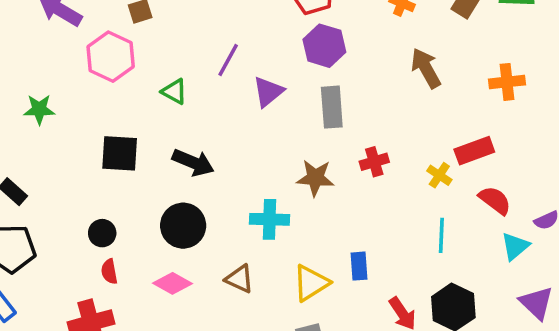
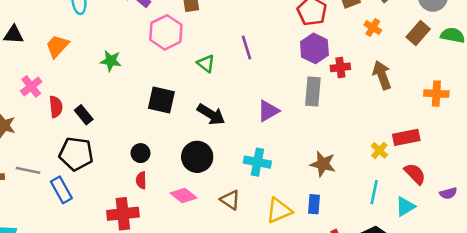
purple line: (228, 60) -> (246, 48), turned -55
purple triangle: (268, 92) -> (268, 111), moved
red cross: (374, 162) -> (340, 67), moved
brown star: (315, 178) -> (323, 164), moved
cyan triangle: (515, 246) -> (405, 207), moved

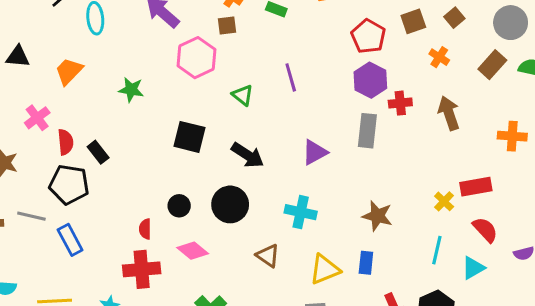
black circle: (141, 153) -> (179, 206), moved
black pentagon: (76, 154) -> (69, 185), moved
red semicircle: (141, 180) -> (145, 229), moved
pink diamond: (183, 196) -> (193, 251), moved

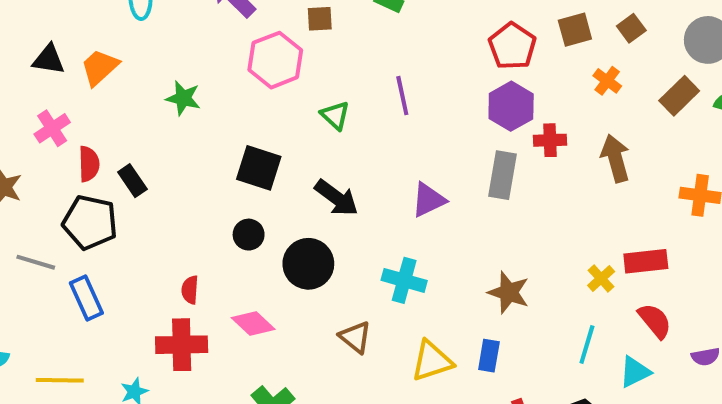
black triangle: (18, 57) -> (49, 59), moved
black circle: (179, 206) -> (249, 235), moved

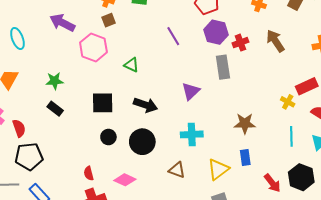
purple line: (402, 96) -> (173, 36), moved
black rectangle: (132, 181) -> (55, 109), moved

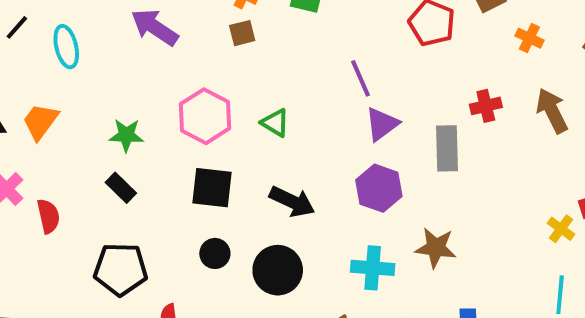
purple hexagon: (216, 32) -> (379, 188), moved
pink hexagon: (93, 47) -> (205, 116), moved
purple triangle: (191, 91) -> (382, 124), moved
brown star: (245, 124) -> (436, 248), moved
black pentagon: (29, 157) -> (121, 269), moved

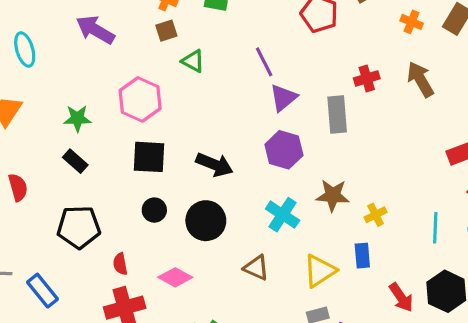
orange cross: (529, 38) -> (412, 22), moved
green triangle: (275, 123) -> (193, 61), moved
yellow cross: (561, 229) -> (376, 215), moved, turned 30
cyan cross: (373, 268) -> (283, 215), turned 32

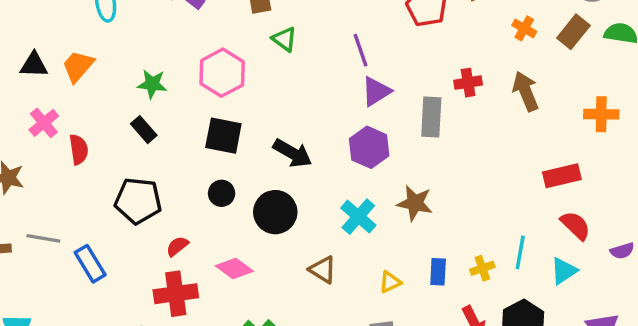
yellow cross: (376, 215) -> (482, 268), moved
red semicircle: (120, 264) -> (177, 246), turned 55
yellow triangle: (320, 271) -> (390, 282), size x0.6

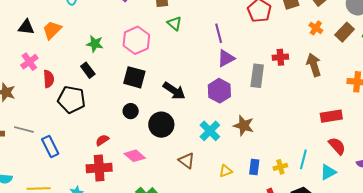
black pentagon: (138, 201) -> (72, 100), moved

